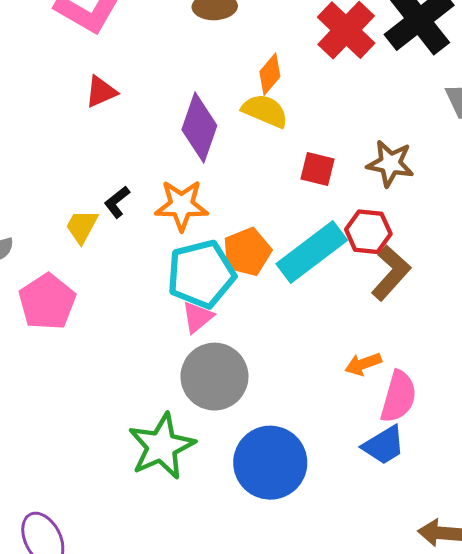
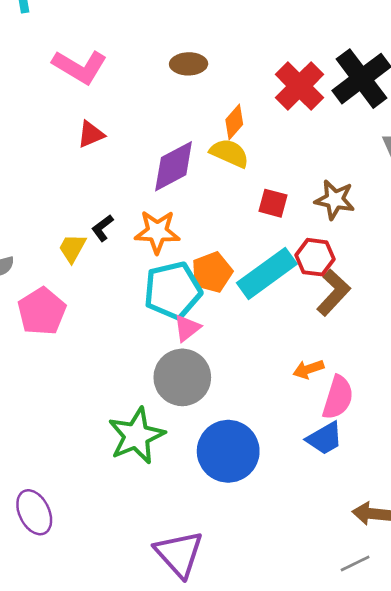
purple diamond: (199, 128) -> (174, 166), turned 42
pink triangle: (197, 317) -> (187, 328), moved

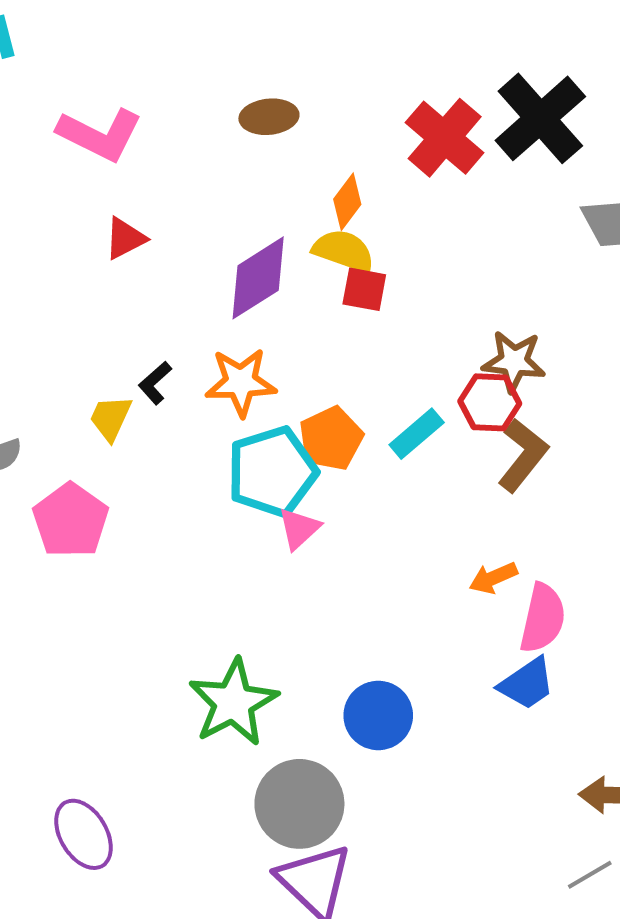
brown star: (335, 200) -> (514, 361), moved
red square: (273, 203) -> (364, 289), moved
cyan rectangle: (267, 273) -> (417, 434), size x0.6
gray circle: (182, 377) -> (299, 804), moved
blue circle: (228, 451) -> (378, 715), size x0.7

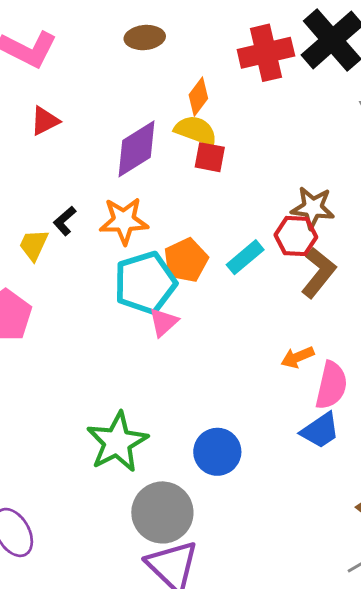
red cross: (445, 138) -> (266, 53), turned 36

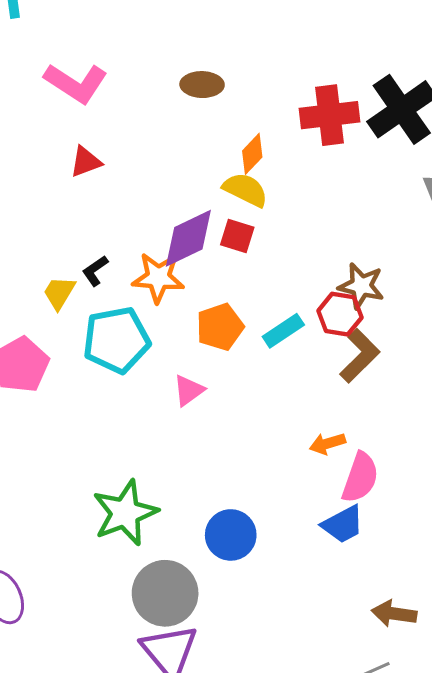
purple diamond: (136, 149) -> (188, 238), moved
red square: (210, 157) -> (237, 236), moved
cyan pentagon: (145, 283) -> (116, 340), moved

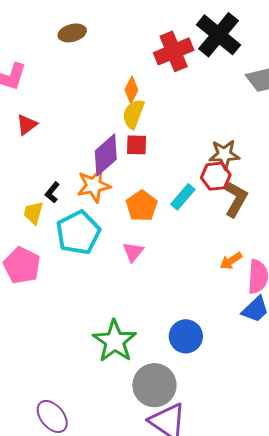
brown ellipse: (202, 85) -> (72, 33), moved
yellow semicircle: (245, 190) -> (133, 114), turned -80

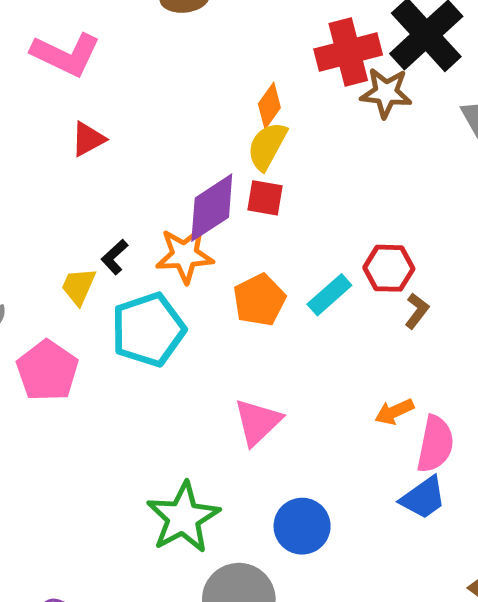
brown star: (224, 154) -> (386, 93), moved
brown L-shape: (236, 199) -> (417, 311), size x0.6
pink triangle: (133, 252) -> (258, 422), moved, size x1.4

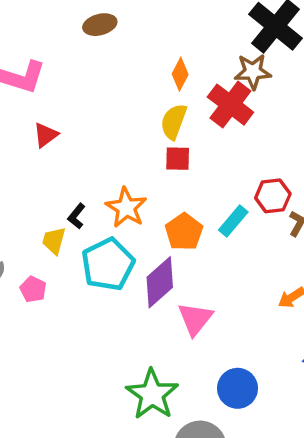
red cross: (348, 52) -> (230, 105), moved, turned -30
orange diamond: (269, 106) -> (180, 74), moved
purple diamond: (212, 208) -> (160, 282), moved
orange star: (185, 255) -> (126, 208), turned -30
pink pentagon: (47, 371) -> (33, 289), moved, size x0.6

